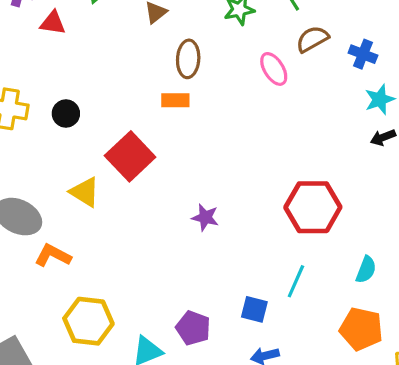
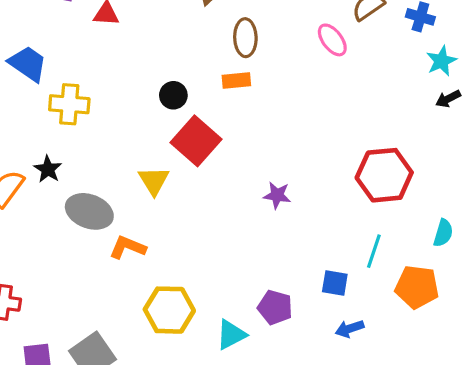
black circle: (66, 114) -> (173, 95), moved
yellow triangle: (85, 192) -> (154, 181), turned 32
orange pentagon: (361, 329) -> (417, 287), moved

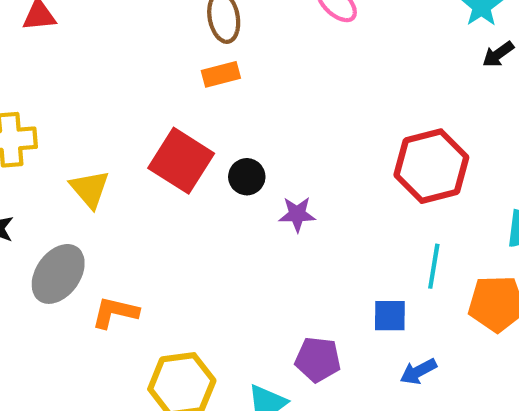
black circle: (173, 95) -> (247, 177), moved
yellow triangle: (154, 181) -> (90, 189), moved
gray ellipse: (89, 211) -> (58, 274), turned -66

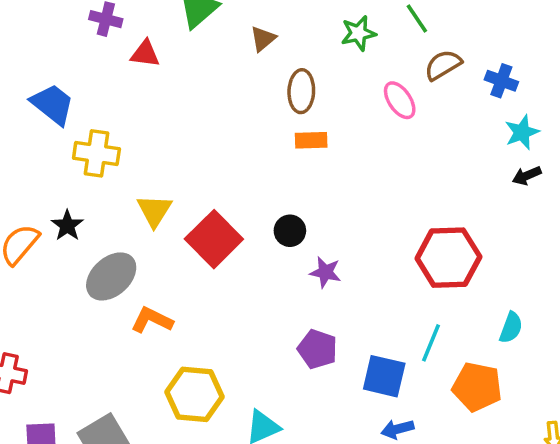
orange rectangle: (221, 74) -> (311, 140), moved
red square: (181, 161) -> (214, 239), moved
blue square: (390, 316) -> (384, 376), size x1.4
purple pentagon: (318, 359) -> (317, 349), moved

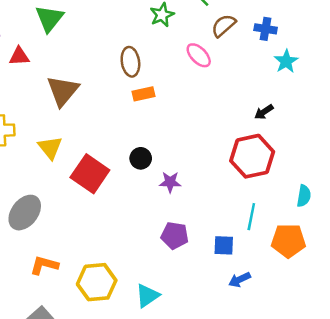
brown triangle: (263, 39) -> (63, 91), moved, size x1.8
black arrow: (527, 176) -> (264, 112), moved
yellow triangle: (154, 211) -> (50, 148), moved
orange L-shape: (152, 320) -> (44, 265), moved
blue square: (384, 376) -> (224, 245), size x0.7

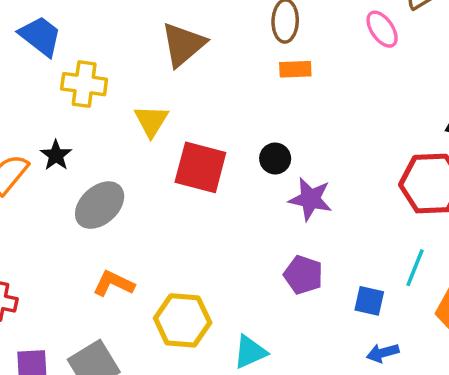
red square: (90, 174) -> (200, 167), turned -30
purple star: (170, 182) -> (310, 199), size x1.4

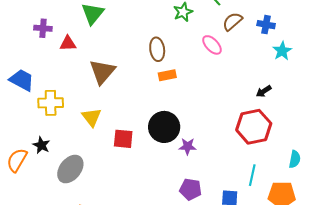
black circle: (275, 159) -> (164, 127), size x1.8
red square: (200, 167) -> (123, 139), size x0.7
purple star: (310, 199) -> (188, 146), size x0.7

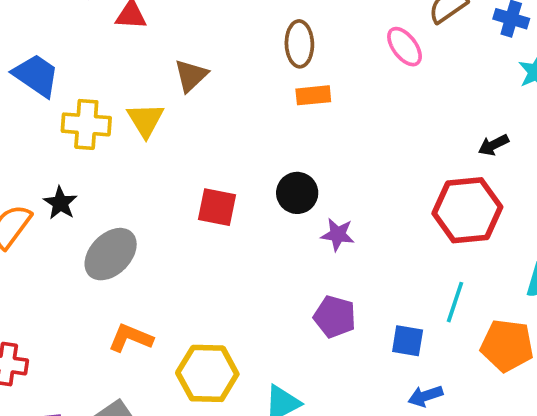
brown triangle: (102, 72) -> (191, 76), size x0.7
yellow triangle: (92, 117) -> (145, 120), moved
black circle: (164, 127) -> (297, 193), size x0.7

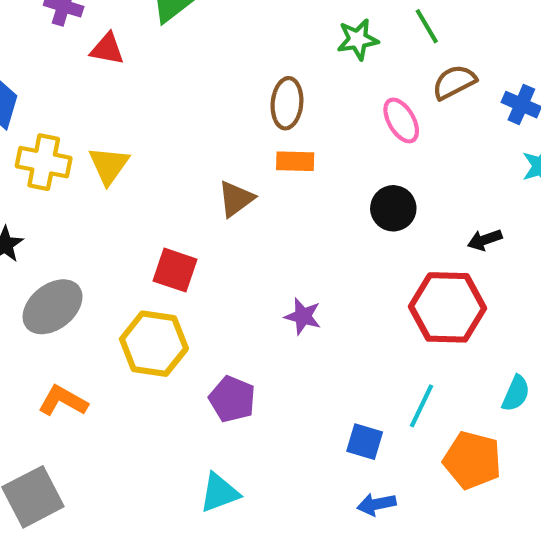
brown triangle: (191, 76) -> (236, 199), moved
black circle: (297, 193) -> (393, 208), moved
purple pentagon: (335, 317) -> (232, 399), moved
yellow hexagon: (207, 373) -> (154, 344), moved

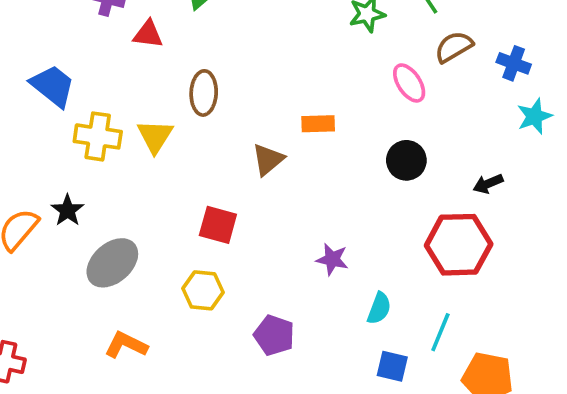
brown ellipse: (287, 103) -> (204, 93), moved
yellow hexagon: (154, 344) -> (203, 290), size x0.7
cyan semicircle: (516, 393) -> (379, 308), moved

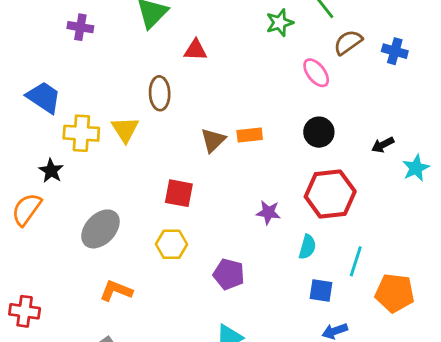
red triangle: (148, 34) -> (195, 50), moved
cyan star: (535, 116) -> (416, 168), moved
orange rectangle: (318, 124) -> (250, 135), moved
black star: (67, 210) -> (51, 171), moved
red hexagon: (459, 245) -> (330, 194), moved

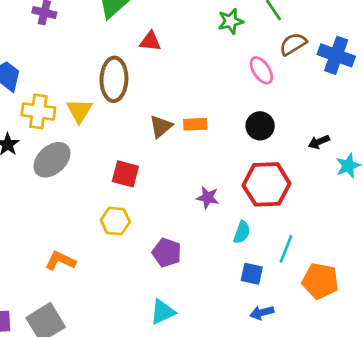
blue cross: (395, 51) -> (336, 55), size x1.5
brown ellipse: (160, 93) -> (114, 79), size x1.4
gray ellipse: (100, 229) -> (52, 160), moved

